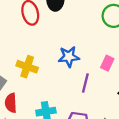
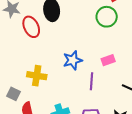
pink rectangle: (107, 63) -> (108, 60), turned 56

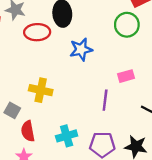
red ellipse: (31, 27) -> (37, 32), turned -70
blue star: (73, 60) -> (81, 49), moved

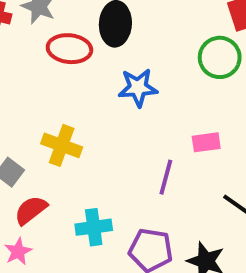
red semicircle: (28, 131) -> (31, 210), turned 54

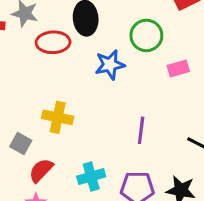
green circle: (220, 57) -> (146, 35), moved
pink rectangle: (206, 142) -> (178, 69), moved

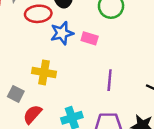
blue star: (110, 65) -> (62, 33), moved
pink rectangle: (178, 69) -> (90, 38), moved, turned 35

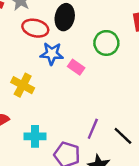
purple line: (110, 80) -> (93, 129), moved

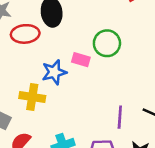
green circle: (106, 43) -> (107, 43), moved
blue star: (52, 54) -> (54, 72), moved

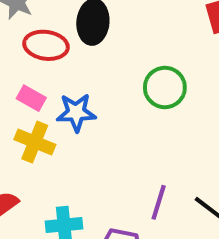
pink rectangle: (81, 60) -> (31, 98), moved

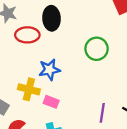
pink rectangle: (31, 98) -> (51, 102), moved

